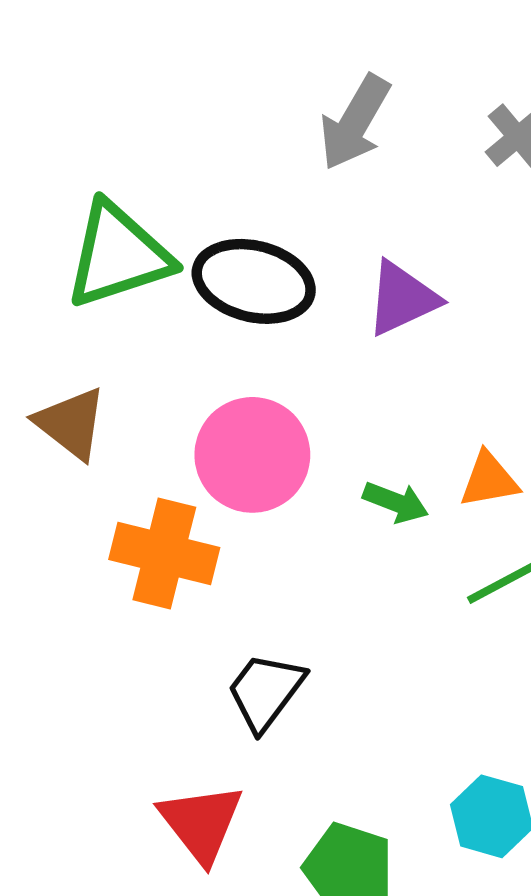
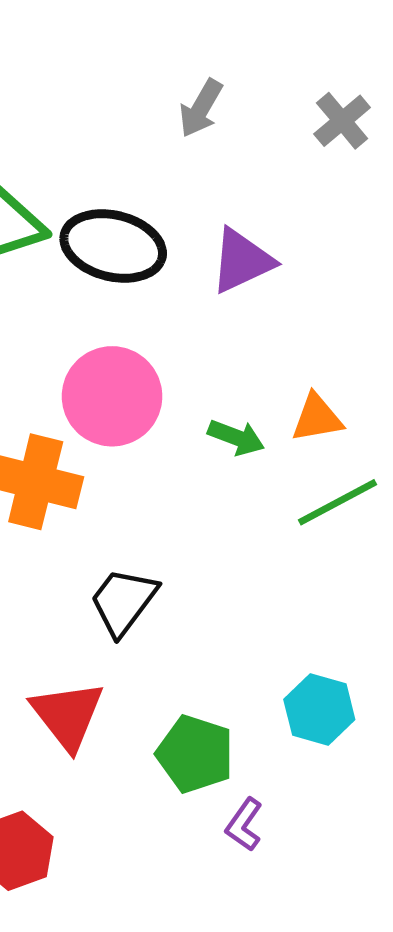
gray arrow: (355, 122) -> (201, 108), size x0.7

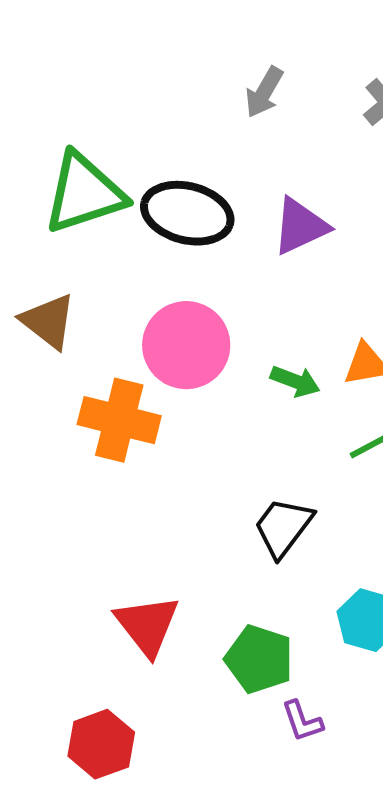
black trapezoid: (123, 601) -> (283, 527), moved
purple L-shape: (244, 825) -> (302, 721), turned -54

